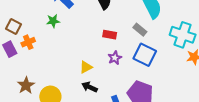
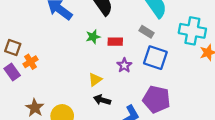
green star: (53, 21) -> (93, 37), moved

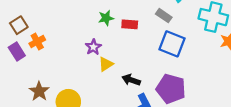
brown square: (13, 47) -> (19, 25), turned 35
purple star: (124, 65) -> (93, 47), moved
black arrow: (102, 100) -> (131, 80), moved

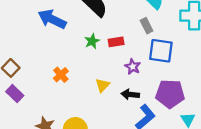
gray rectangle: (164, 16) -> (147, 26), turned 42
orange cross: (37, 42) -> (61, 75), moved
purple star: (93, 47) -> (133, 67), moved

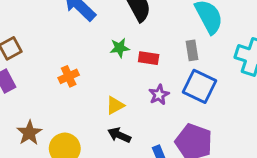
black arrow: (130, 94) -> (119, 135), moved

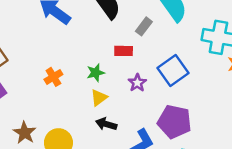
green star: (120, 48) -> (96, 73), moved
gray rectangle: (192, 50) -> (144, 26), moved, turned 54
blue square: (200, 86) -> (173, 70), turned 36

